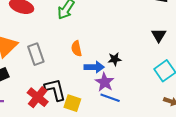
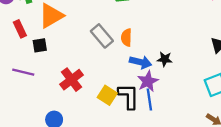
gray rectangle: (36, 54) -> (102, 36), moved, turned -35
black L-shape: (55, 90) -> (129, 96), moved
blue line: (110, 98) -> (149, 100), turned 48

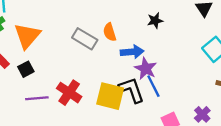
black star: (165, 59) -> (155, 21), moved
purple line: (23, 72) -> (37, 98), moved
yellow square: (107, 95) -> (110, 96), size x1.4

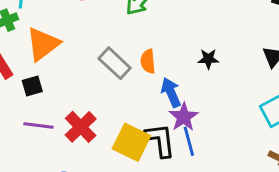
blue arrow: (132, 52) -> (171, 92), turned -120

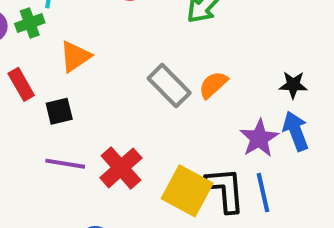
orange triangle: (43, 44) -> (75, 56), size x0.7
orange semicircle: (148, 61) -> (213, 85), turned 50
blue arrow: (171, 92) -> (296, 131), moved
purple star: (184, 117) -> (259, 138), moved

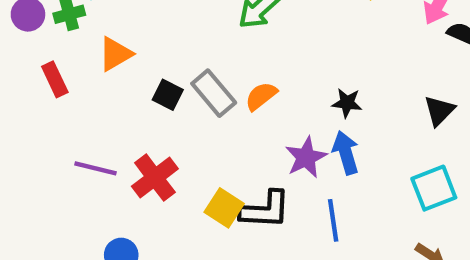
black square: (59, 111) -> (168, 95), moved, turned 36
black L-shape: (225, 190) -> (265, 210), turned 93
yellow square: (187, 191) -> (224, 208), size x0.7
blue line: (263, 193) -> (333, 220), moved

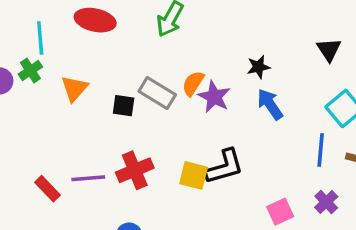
red rectangle: (55, 79) -> (47, 189), moved
purple star: (306, 157) -> (214, 97), moved
red cross: (155, 178) -> (135, 170), turned 33
blue line: (333, 220) -> (321, 150), moved, turned 32

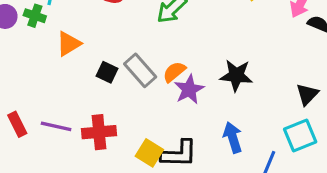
black triangle: (329, 50) -> (307, 94), moved
black star: (258, 67) -> (236, 75), size x1.5
green cross: (30, 70) -> (35, 16), turned 35
blue arrow: (270, 104) -> (233, 137), moved

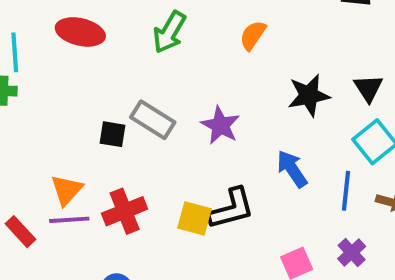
orange triangle: (69, 44) -> (67, 190), moved
orange semicircle: (174, 72) -> (253, 35), moved
black star: (236, 75) -> (309, 95), moved

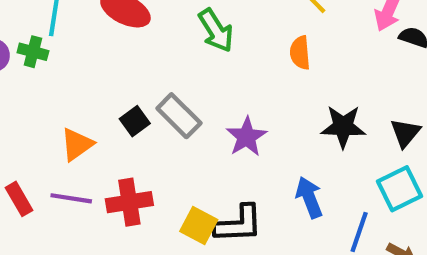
green arrow: (169, 32) -> (216, 30), turned -75
orange semicircle: (253, 35) -> (300, 53), turned -52
black square: (113, 134) -> (135, 121), turned 32
orange triangle: (67, 190) -> (77, 144), moved

